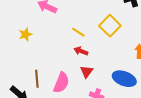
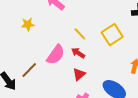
brown line: (37, 79) -> (29, 70), turned 36
pink semicircle: (61, 83) -> (56, 55), moved

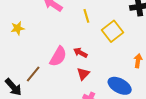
yellow star: (28, 24) -> (18, 28), moved
yellow line: (80, 34) -> (86, 16), moved, turned 32

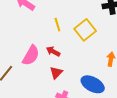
yellow line: (86, 16) -> (57, 25), moved

